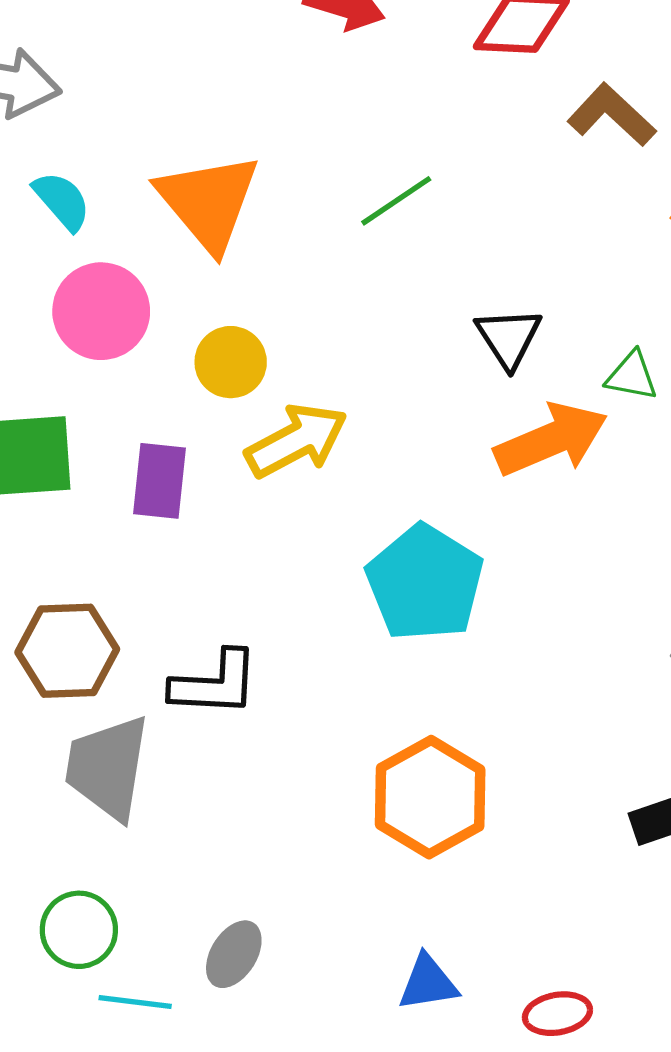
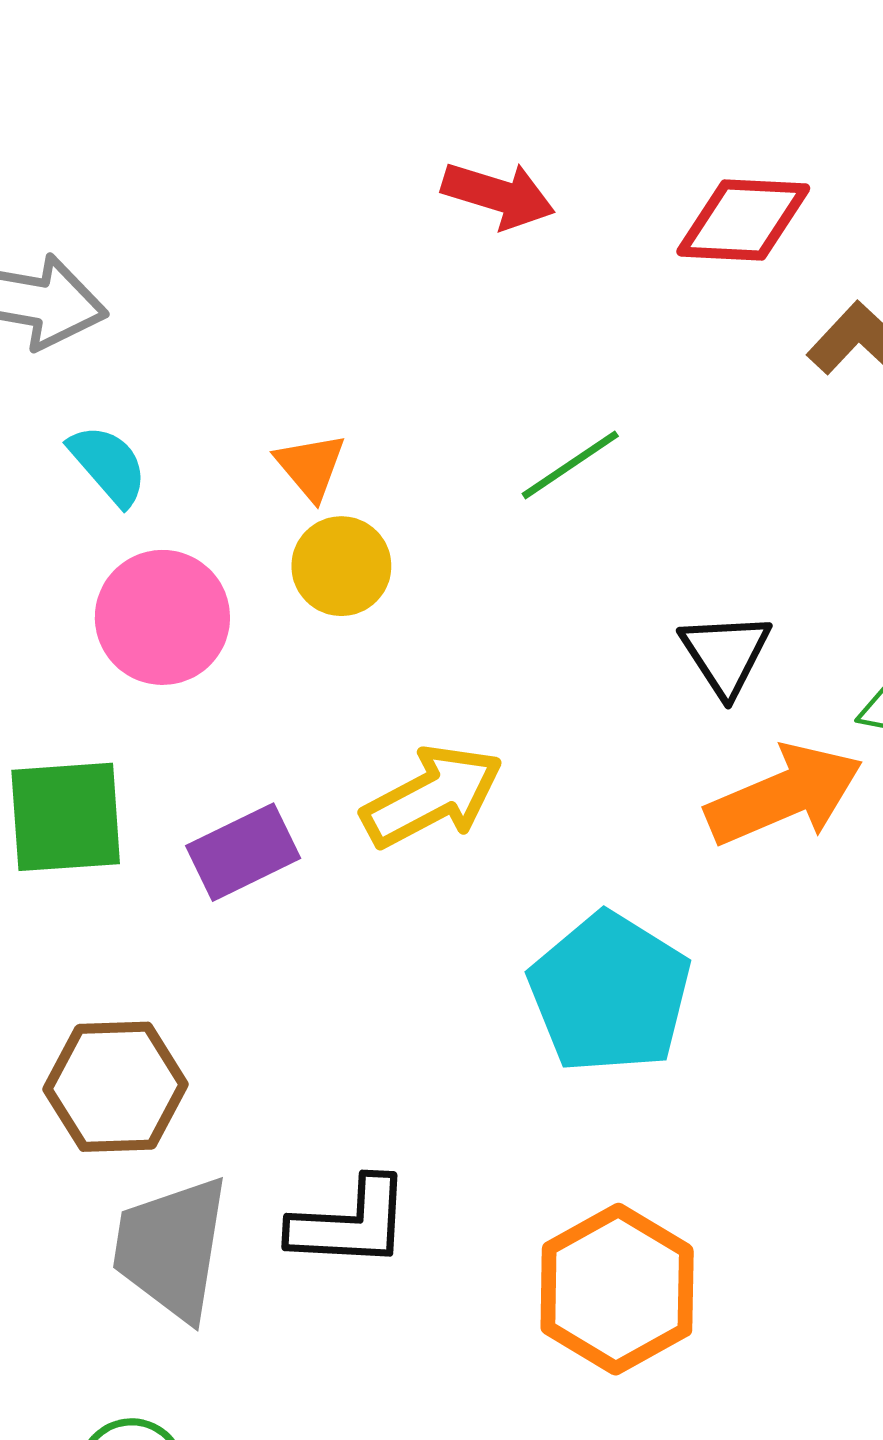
orange triangle: (208, 202) -> (311, 466), size x0.5
yellow circle: (231, 362) -> (341, 566), moved
purple rectangle: (160, 481) -> (243, 852), turned 58
black L-shape: (215, 684) -> (350, 1223), moved

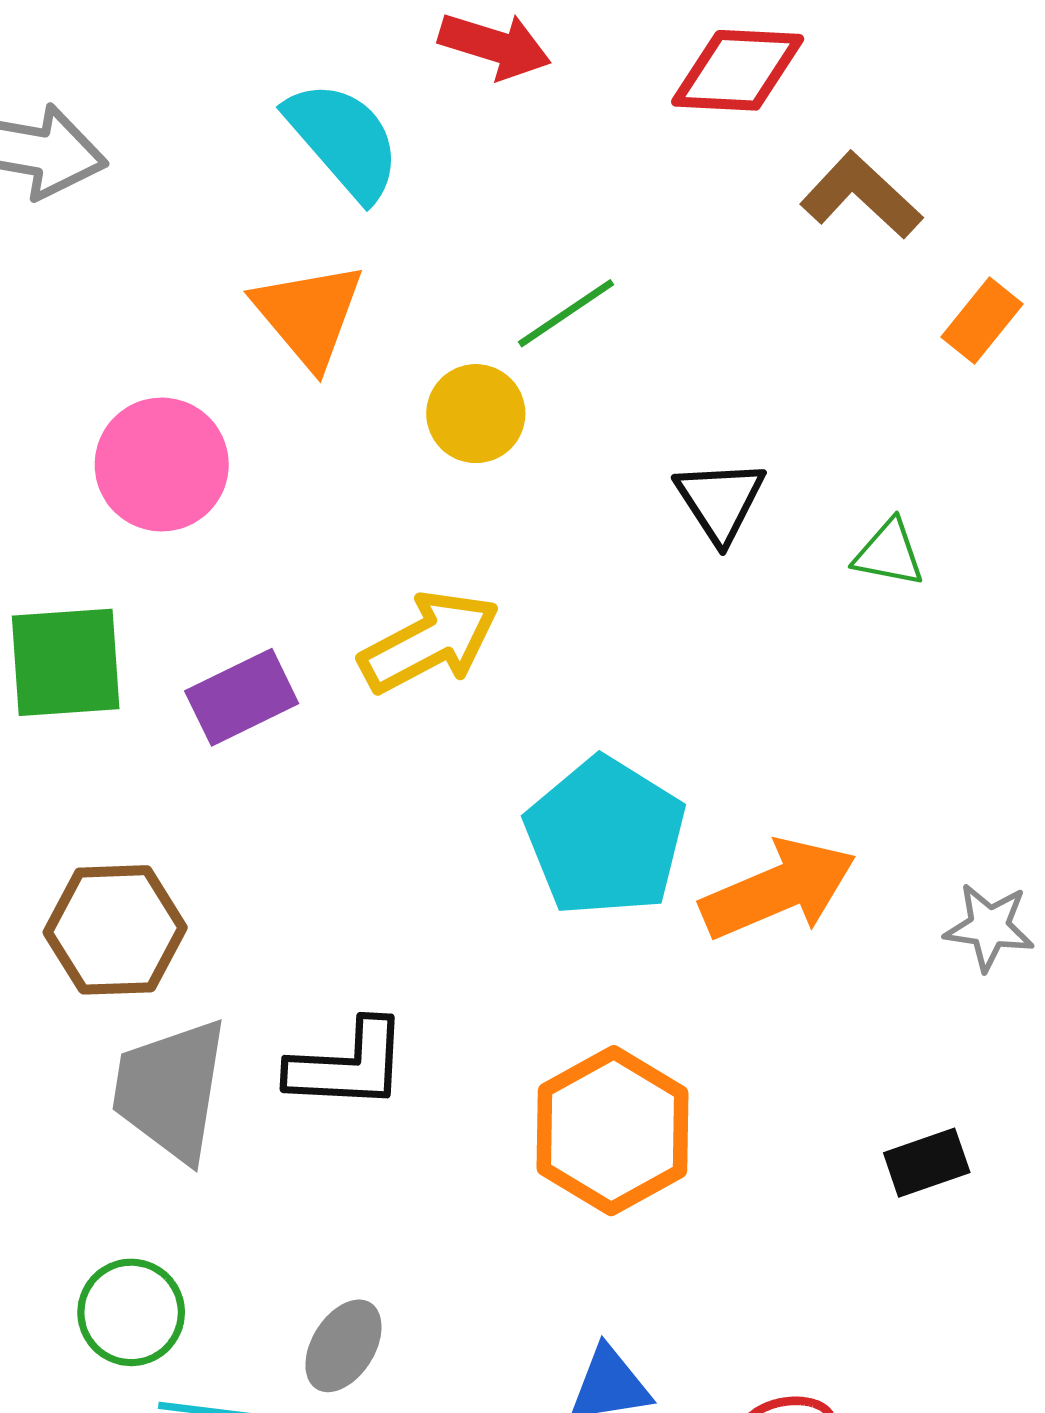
cyan semicircle: (108, 465) -> (343, 140), moved, size x1.5
orange triangle: (311, 466) -> (309, 315), size x1.6
yellow circle: (341, 566) -> (476, 414), moved
orange arrow: (784, 795) -> (778, 889), moved

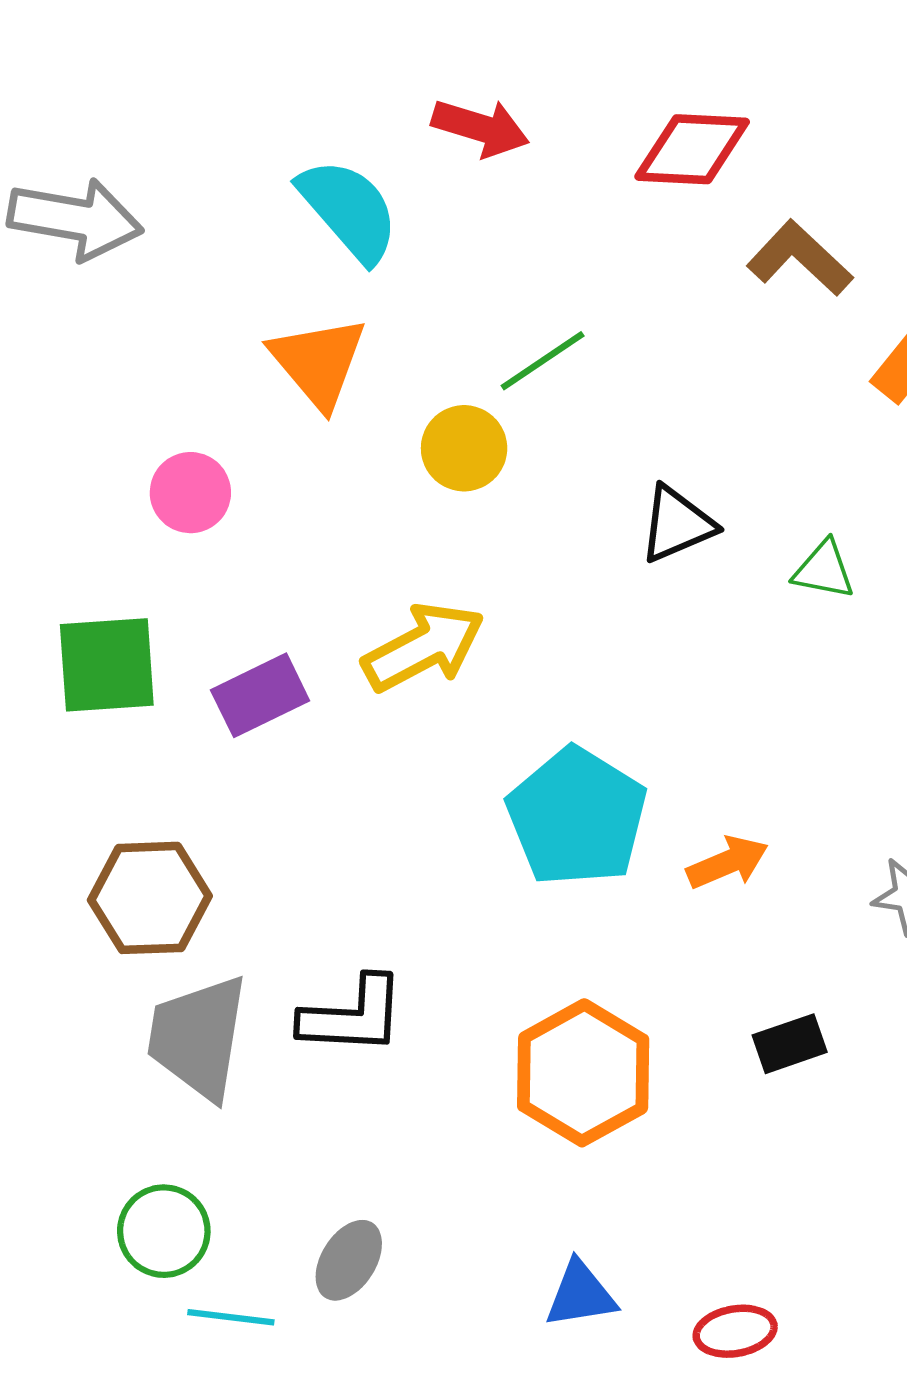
pink circle: (162, 465) -> (190, 493), size x0.7
black triangle: (720, 501) -> (677, 524), turned 40
orange arrow: (778, 889) -> (728, 862), size x0.6
black rectangle: (927, 1163) -> (790, 1044), moved

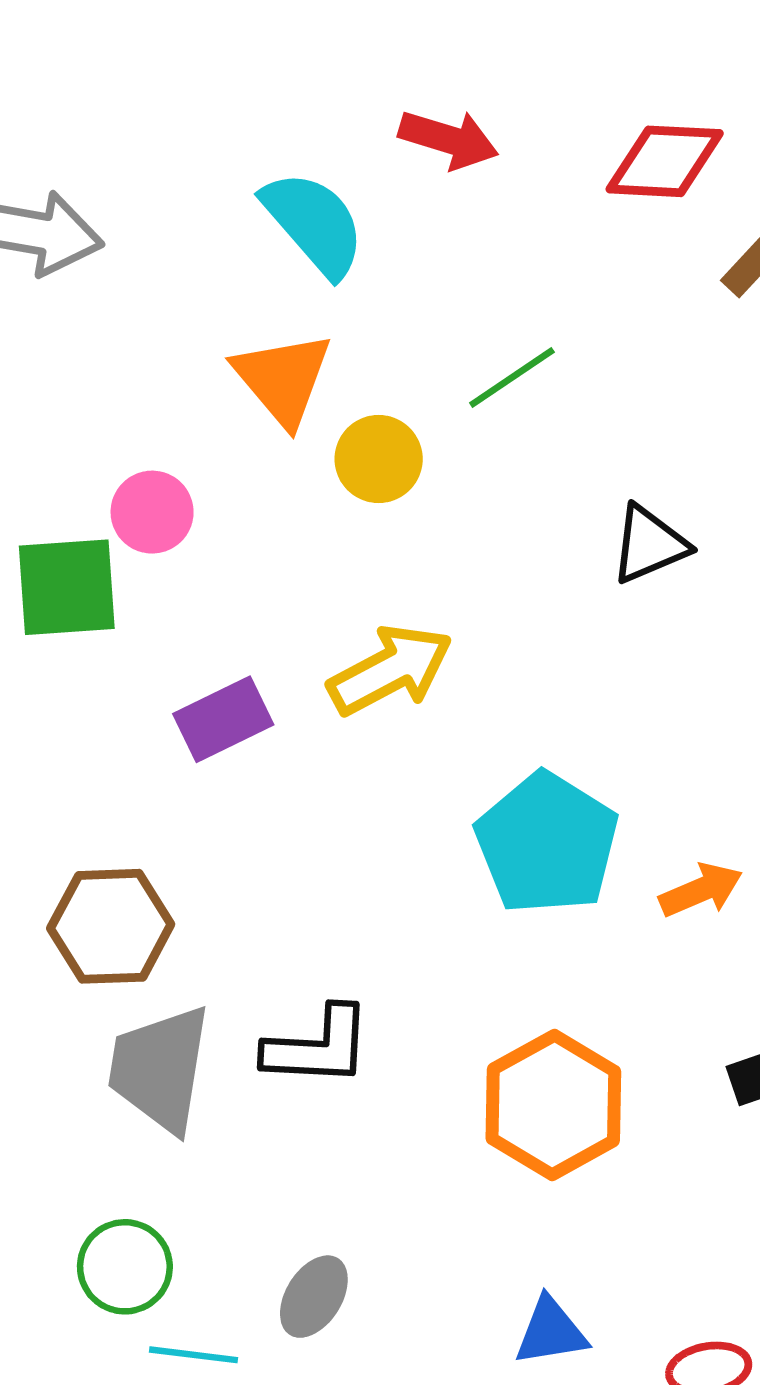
yellow circle: (464, 448) -> (379, 459), moved
green square: (107, 665) -> (67, 587), moved

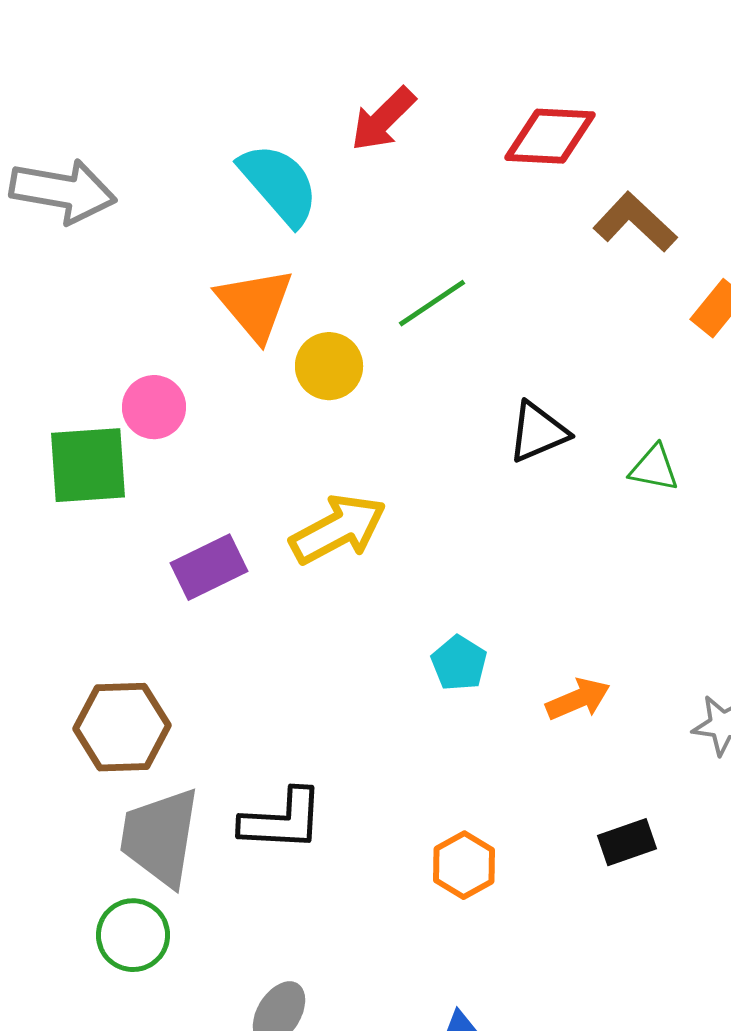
red arrow: (449, 139) -> (383, 119), turned 118
cyan pentagon: (547, 843) -> (459, 663), size x0.5
orange hexagon: (553, 1105) -> (464, 865), size x0.6
green circle: (125, 1267) -> (133, 935), moved

